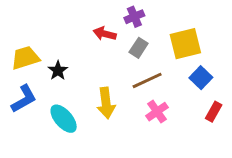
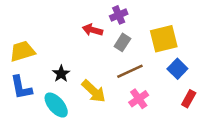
black star: (58, 71) -> (61, 74), moved
blue L-shape: (24, 99) -> (21, 88), turned 108
yellow arrow: (106, 103) -> (94, 91), turned -40

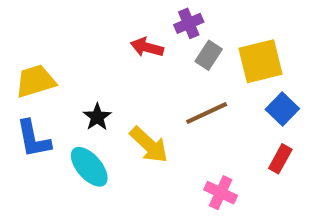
gray rectangle: (122, 42) -> (209, 55), moved
pink cross: (139, 99) -> (221, 193), moved, turned -30
red rectangle: (189, 99) -> (280, 159), moved

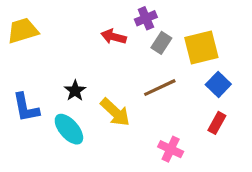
yellow trapezoid: (35, 81) -> (23, 31), moved

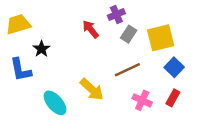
red arrow: (114, 37) -> (91, 29), turned 36
black star: (75, 91) -> (41, 49), moved
blue L-shape: (26, 108) -> (21, 70), moved
pink cross: (171, 149) -> (142, 100), moved

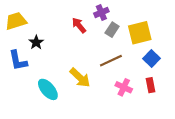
red rectangle: (173, 98) -> (150, 85), turned -40

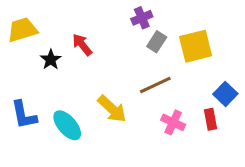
red arrow: (79, 25) -> (82, 45), moved
blue square: (152, 58) -> (225, 94), moved
blue L-shape: (18, 61) -> (24, 115), moved

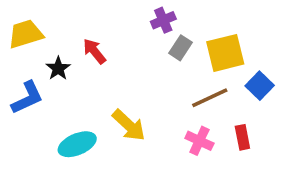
brown line: (155, 85) -> (210, 98), moved
blue square: (225, 94) -> (260, 86), moved
blue L-shape: (24, 115) -> (27, 98), moved, turned -104
cyan ellipse: (67, 125) -> (77, 144), turned -72

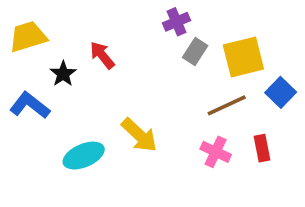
blue L-shape: (27, 98) -> (30, 105), turned -117

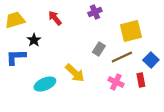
gray rectangle: (195, 51) -> (99, 49), moved
red arrow: (102, 55) -> (55, 18), moved
blue square: (281, 92) -> (151, 60), moved
blue L-shape: (30, 105) -> (16, 57), turned -40

